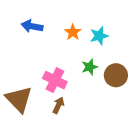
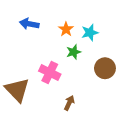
green star: (90, 67) -> (74, 52), moved
brown arrow: (58, 105) -> (69, 103), moved

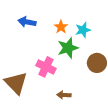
green star: (74, 52) -> (68, 48), size x1.5
brown arrow: (69, 103) -> (64, 95), turned -112

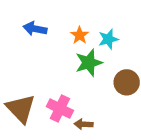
pink cross: (46, 67) -> (60, 109), moved

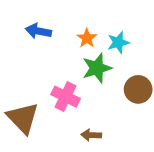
pink cross: (60, 109) -> (66, 97), moved

